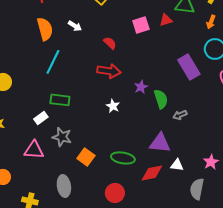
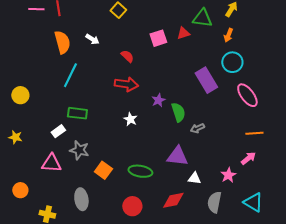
red diamond: (152, 173) -> (173, 200), moved

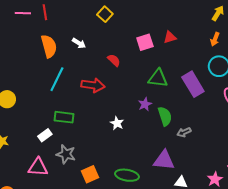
green triangle: (202, 18) -> (158, 78), moved
red arrow: (126, 84) -> (93, 85), moved
orange square: (103, 170) -> (90, 174), turned 30

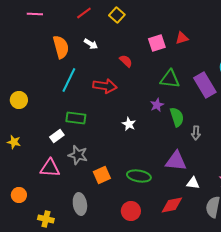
red line: (45, 12) -> (84, 13), moved, turned 63
gray arrow: (184, 132) -> (196, 133), turned -64

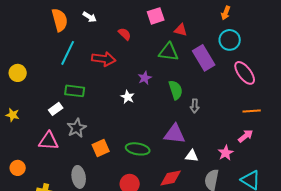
red triangle: (182, 38) -> (181, 30), moved, turned 32
purple star: (157, 105) -> (145, 78), moved
gray star: (78, 155) -> (77, 128), turned 30

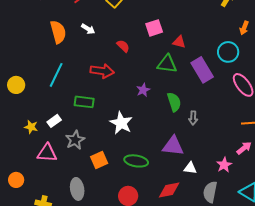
orange arrow: (226, 13) -> (244, 28), moved
cyan line: (68, 53) -> (56, 75), moved
green rectangle: (75, 91) -> (84, 102), moved
white star: (128, 97) -> (121, 123), moved, size x1.6
yellow star: (13, 115) -> (31, 127), moved

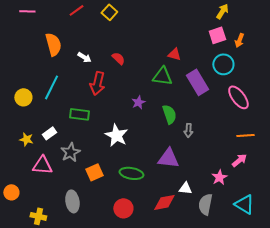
pink square: (154, 28) -> (217, 35), moved
white arrow: (88, 29) -> (84, 57), moved
red arrow: (102, 71) -> (97, 83), turned 95
yellow circle: (16, 85) -> (23, 97), moved
white triangle: (190, 168) -> (185, 188), moved

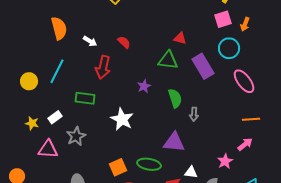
orange square: (94, 172) -> (118, 167), moved
green ellipse: (131, 173) -> (149, 164), moved

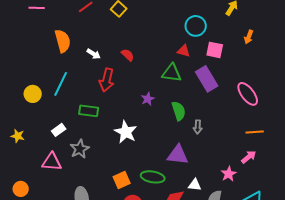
pink square: (223, 19) -> (215, 50), moved, turned 30
cyan circle: (229, 48) -> (196, 26), moved
yellow star: (32, 123) -> (18, 136), moved

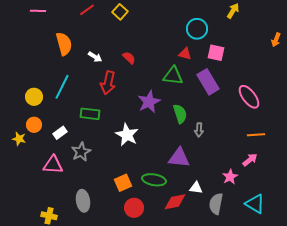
orange arrow: (249, 37) -> (276, 40), moved
purple star: (148, 99) -> (149, 102), size x1.6
orange circle: (21, 189) -> (34, 125), moved

